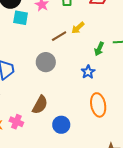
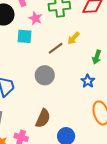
cyan square: (21, 18) -> (25, 36), moved

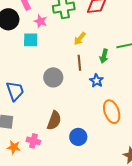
brown line: (56, 48) -> (79, 63), moved, turned -56

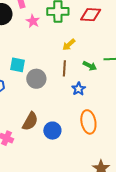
cyan square: (31, 40) -> (18, 65), moved
green arrow: (104, 56) -> (90, 66), turned -88
blue circle: (78, 137) -> (52, 131), moved

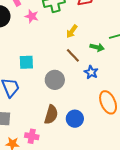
brown line: (64, 68) -> (73, 55), turned -35
gray circle: (36, 79) -> (55, 80), moved

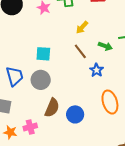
cyan square: (26, 62) -> (43, 54), moved
gray circle: (55, 80) -> (41, 80), moved
pink cross: (32, 136) -> (30, 127), turned -32

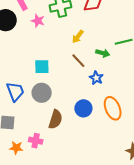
blue circle: (75, 114) -> (83, 108), moved
pink cross: (30, 127) -> (36, 141), turned 32

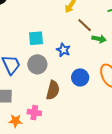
green arrow: (103, 53) -> (99, 39), moved
brown line: (78, 61) -> (85, 25), moved
blue star: (96, 78) -> (63, 50), moved

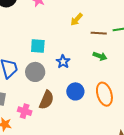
brown line: (85, 25) -> (99, 33), moved, turned -49
pink cross: (34, 113) -> (25, 111), moved

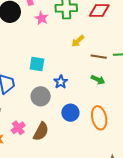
gray circle: (35, 72) -> (41, 96), moved
brown semicircle: (47, 100) -> (41, 131), moved
pink cross: (25, 111) -> (18, 128), turned 32

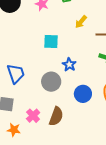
cyan square: (37, 64) -> (51, 42), moved

